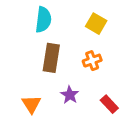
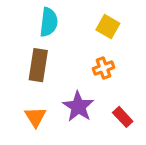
brown rectangle: (51, 58) -> (38, 65), moved
purple star: (70, 95) -> (78, 107), size x1.5

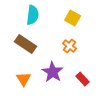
brown rectangle: (38, 65) -> (26, 44), turned -65
orange cross: (103, 68) -> (70, 46), turned -32

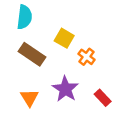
cyan semicircle: (33, 15) -> (24, 17), moved
yellow square: (73, 18) -> (64, 38), moved

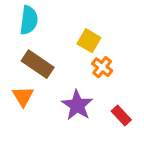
yellow square: (64, 38) -> (89, 41), moved
orange triangle: (29, 98) -> (23, 96), moved

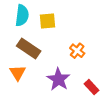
yellow square: (89, 41) -> (47, 21), moved, turned -35

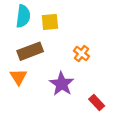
brown rectangle: (29, 48) -> (30, 51), turned -55
red rectangle: (91, 87) -> (97, 103), moved

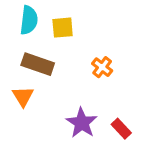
brown rectangle: (30, 51) -> (38, 64), turned 40
purple star: (62, 84) -> (82, 123), moved

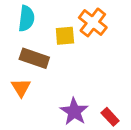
yellow square: (63, 28) -> (65, 36), moved
orange cross: (102, 67) -> (93, 22), moved, size x1.5

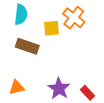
orange triangle: (21, 88) -> (17, 87), moved, turned 49

